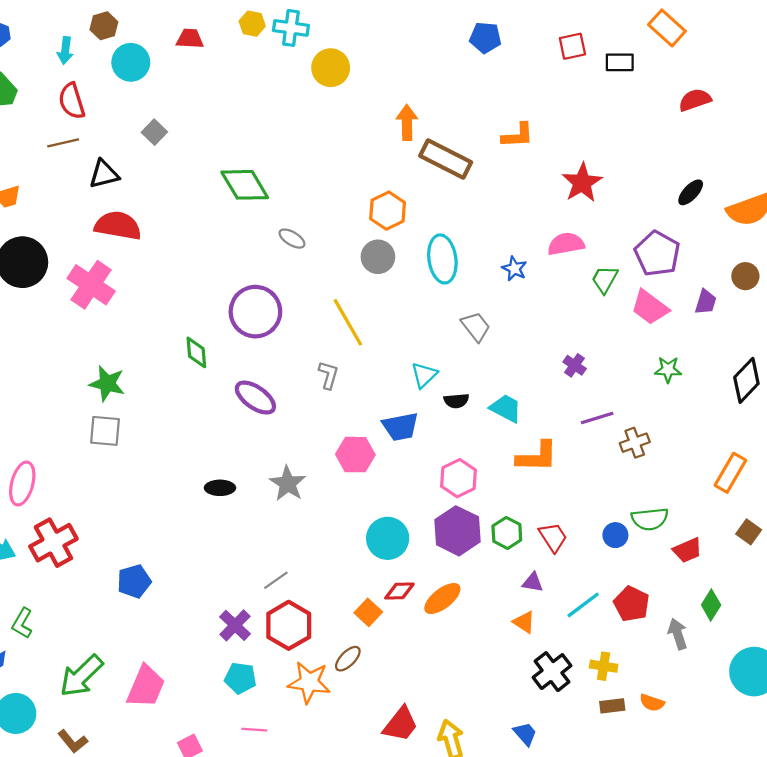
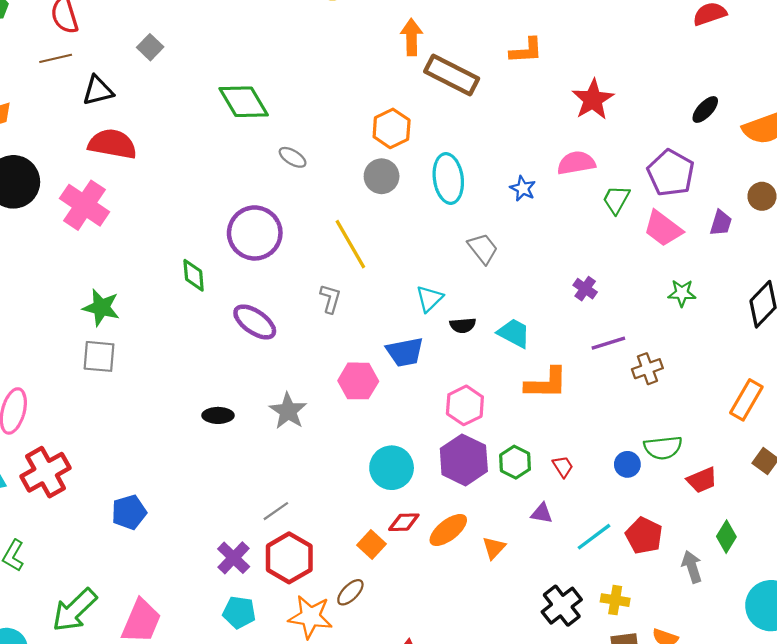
red trapezoid: (553, 537) -> (563, 467), size x0.7
orange triangle: (524, 622) -> (494, 548), moved, turned 40

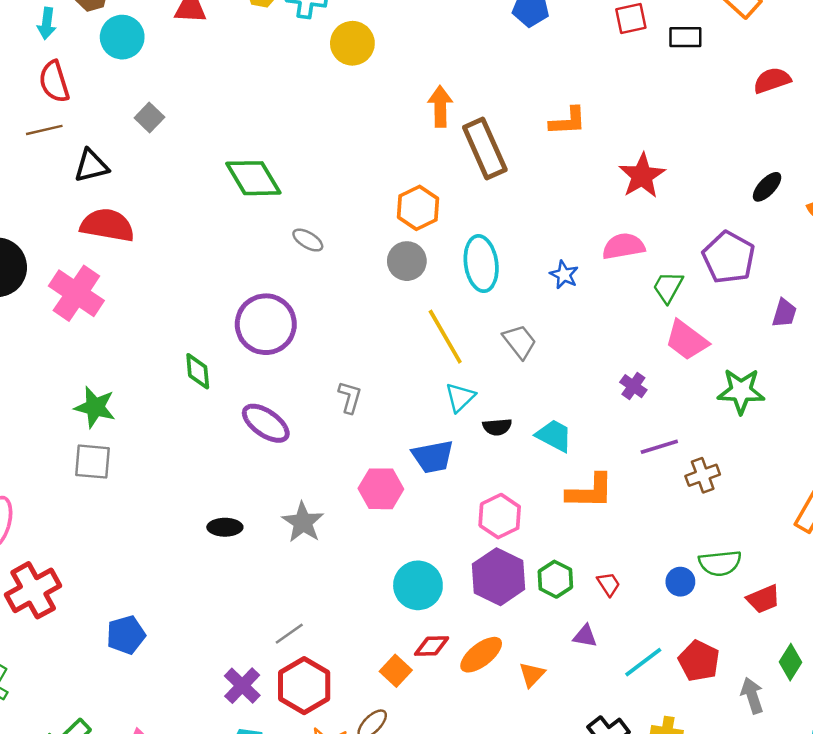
brown rectangle: (452, 75) -> (485, 148), turned 39
pink trapezoid: (663, 229) -> (687, 340), moved
yellow line: (350, 244) -> (445, 337), moved
green star: (682, 293) -> (741, 391), size x1.5

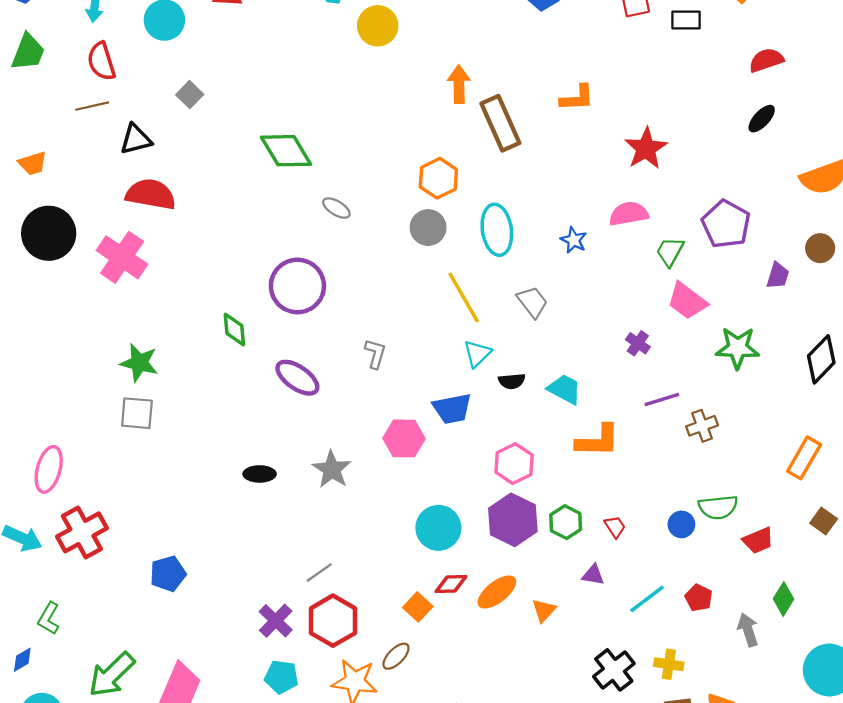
black ellipse: (767, 187) -> (762, 119), moved
red pentagon: (699, 661) -> (699, 598), size x0.7

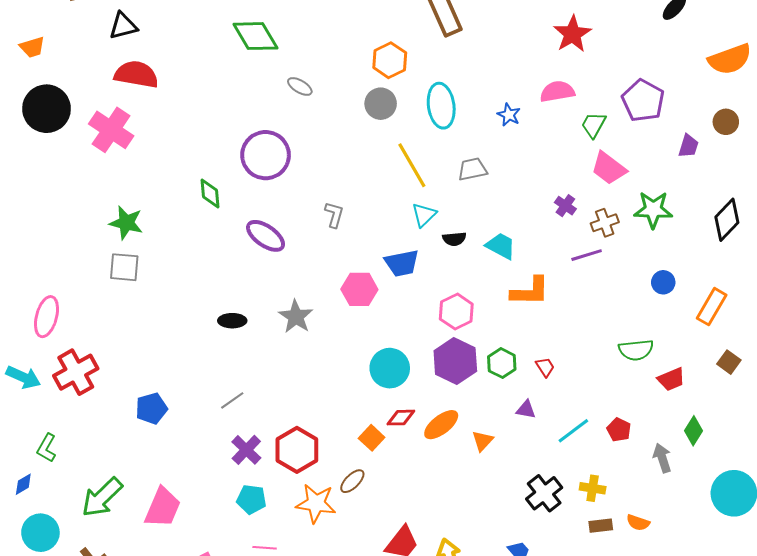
gray trapezoid: (532, 302) -> (472, 169), turned -64
brown cross: (702, 426) -> (605, 223), moved
blue circle: (681, 524) -> (663, 282), moved
gray line: (319, 573) -> (232, 400), moved

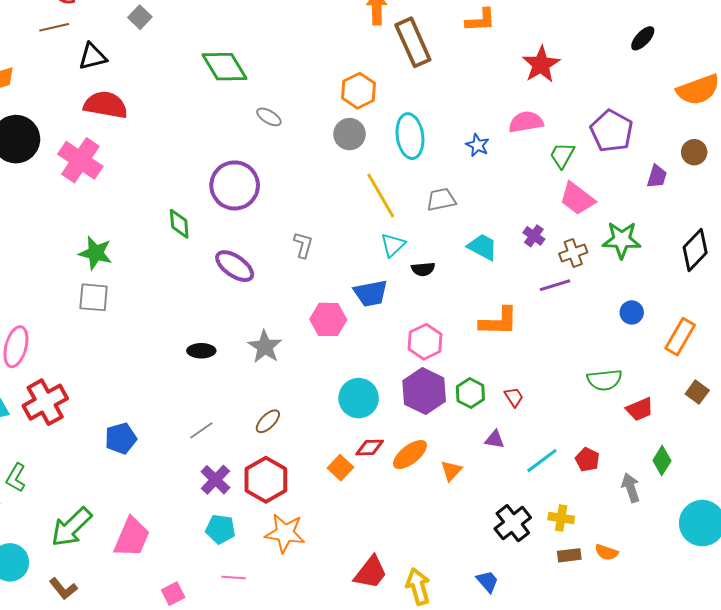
cyan trapezoid: (501, 246) -> (483, 247), moved
brown ellipse: (352, 481) -> (268, 421), moved

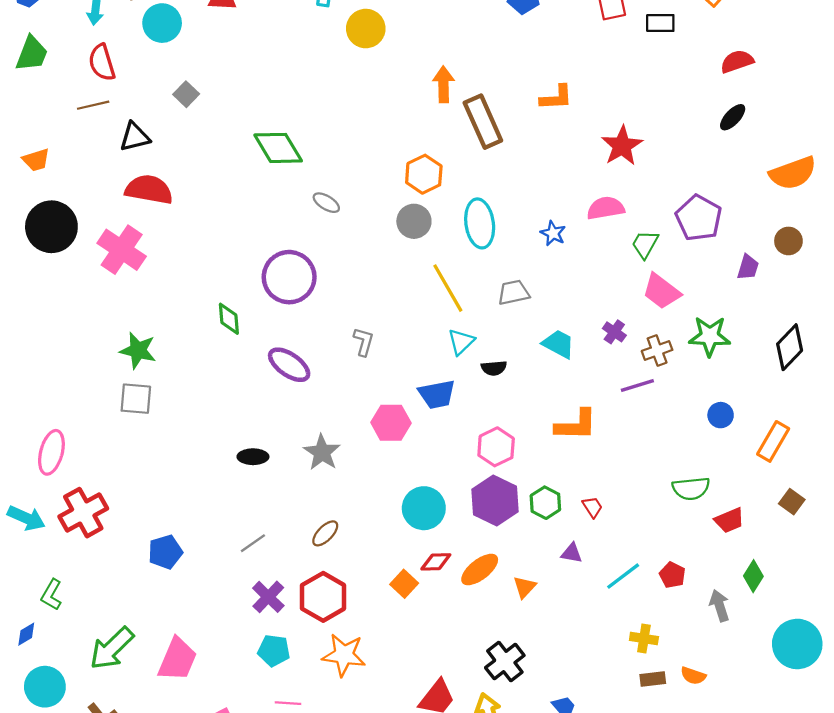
black cross: (513, 523) -> (505, 661), moved

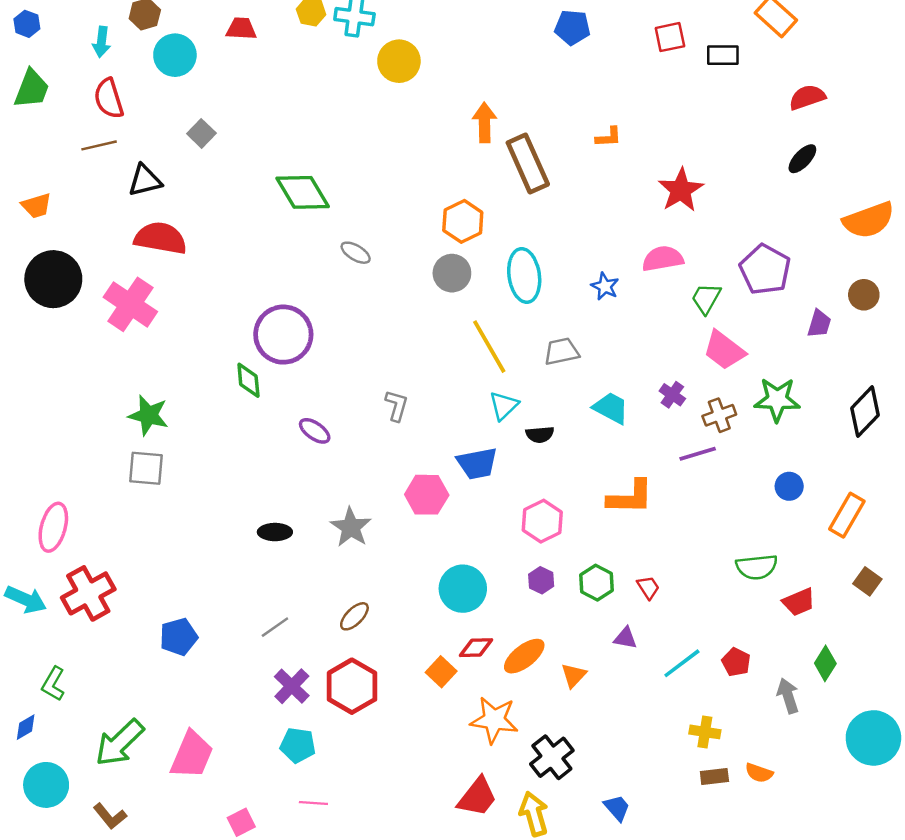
orange L-shape: (556, 98) -> (609, 137), size x0.7
purple circle: (289, 277) -> (283, 335), moved
purple ellipse: (289, 365) -> (315, 431), size x0.7
purple hexagon: (495, 501) -> (541, 580), size x0.5
orange star: (344, 655) -> (494, 720), moved

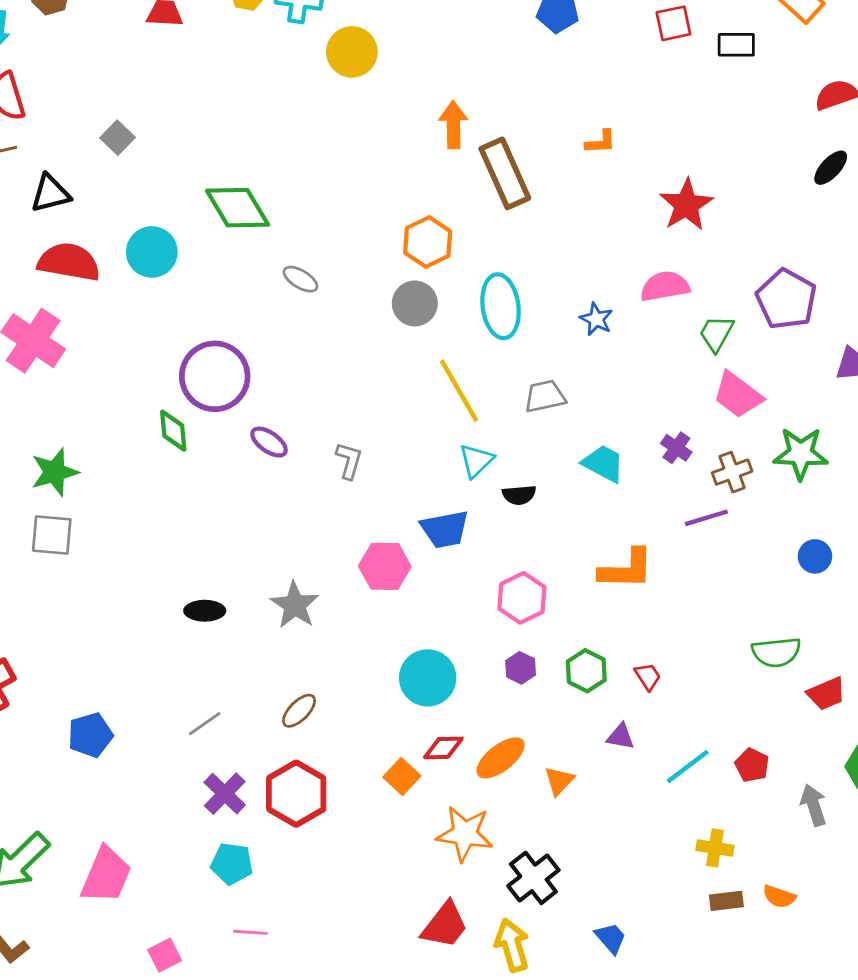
cyan circle: (175, 55) -> (152, 252), moved
green star: (148, 415) -> (55, 472), turned -30
purple ellipse: (315, 431) -> (269, 442), moved

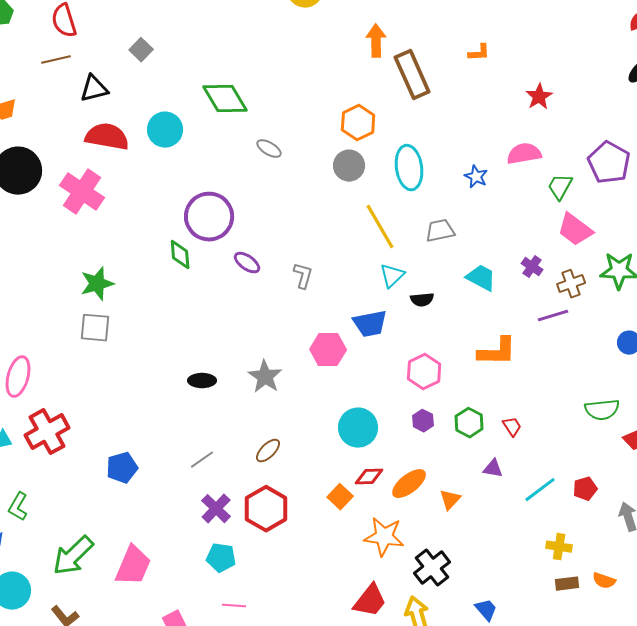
red star: (686, 205) -> (539, 97), size x0.7
red pentagon: (752, 765) -> (585, 489), turned 30

